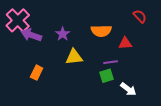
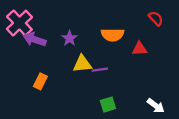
purple line: (111, 62) -> (100, 70), moved
green square: (106, 76) -> (108, 105), moved
white arrow: (128, 89) -> (156, 106), moved

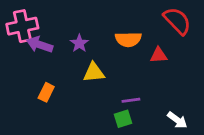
red semicircle: (156, 18) -> (177, 21), size x1.6
pink cross: (19, 23) -> (22, 26), turned 32
purple line: (100, 70) -> (131, 100), moved

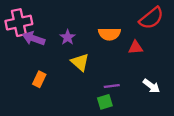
red semicircle: (177, 21) -> (151, 18), turned 95
yellow triangle: (94, 72) -> (80, 62), turned 48
white arrow: (177, 120) -> (151, 86), moved

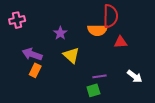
red semicircle: (151, 18) -> (110, 16), moved, turned -50
pink cross: (19, 23) -> (17, 20), size x0.7
purple arrow: (34, 38) -> (32, 54), moved

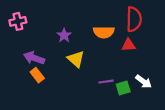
red semicircle: (110, 16) -> (134, 19), moved
orange rectangle: (35, 70) -> (37, 75), turned -64
green square: (93, 90) -> (123, 88), moved

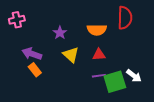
red triangle: (129, 45) -> (99, 55), moved
green square: (123, 88) -> (115, 82), size x1.6

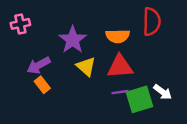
purple star: (60, 33) -> (73, 40), size x1.6
purple arrow: (32, 54) -> (39, 65), turned -48
red triangle: (99, 55) -> (120, 67), size x1.6

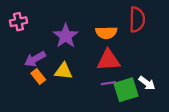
yellow triangle: (86, 67) -> (63, 71), moved, turned -36

